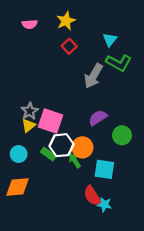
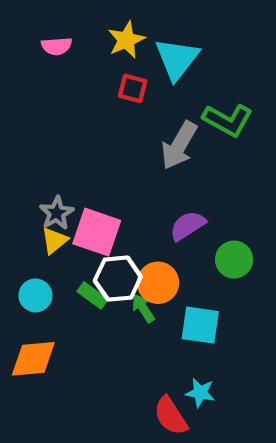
cyan triangle: (110, 40) -> (177, 59), moved, size x1.6
red square: (69, 46) -> (133, 88), turned -32
red semicircle: (92, 196) -> (171, 416), moved

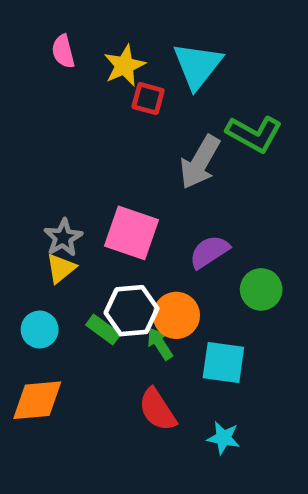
yellow star: (126, 40) -> (124, 66), moved
pink semicircle: (57, 46) -> (63, 51), turned 80
pink square: (97, 232) -> (132, 233), moved
red semicircle: (171, 416) -> (157, 410), moved

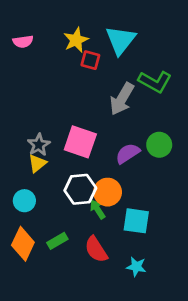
pink semicircle: (63, 51) -> (23, 41), moved, turned -84
green circle: (261, 289) -> (159, 145), moved
green rectangle: (103, 329) -> (57, 241), moved, turned -66
orange diamond: (37, 400) -> (23, 244), turned -60

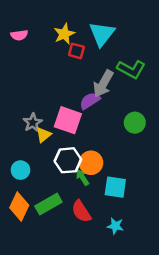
purple semicircle: (128, 153) -> (90, 101), moved
yellow triangle: (37, 163) -> (44, 135), moved
green rectangle: (57, 241) -> (48, 204), size x1.5

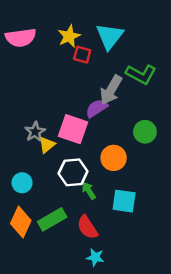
pink semicircle: (19, 35) -> (21, 38), size x1.6
orange circle: (91, 163) -> (114, 158), moved
cyan star: (115, 226) -> (95, 257), moved

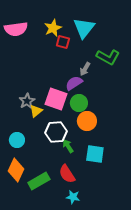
gray arrow: (111, 90) -> (85, 69), size x0.6
green circle: (145, 132) -> (79, 103), moved
green rectangle: (52, 219) -> (39, 181), moved

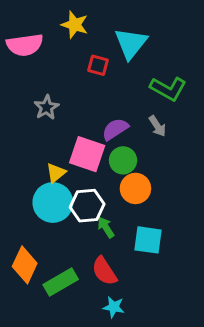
yellow star: (53, 28) -> (75, 25), moved, turned -30
gray arrow: (85, 69) -> (157, 126), moved, turned -64
gray star: (27, 101) -> (47, 107), moved
cyan circle: (17, 140) -> (53, 202), moved, size x1.6

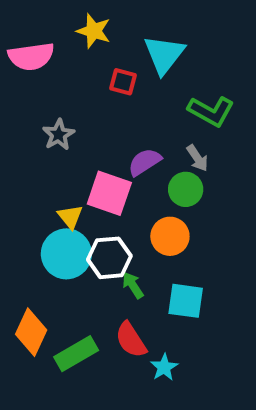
green circle: (123, 160) -> (186, 189), moved
yellow triangle: (56, 173) -> (70, 217), turned -30
cyan star: (114, 307) -> (164, 367), moved, turned 30

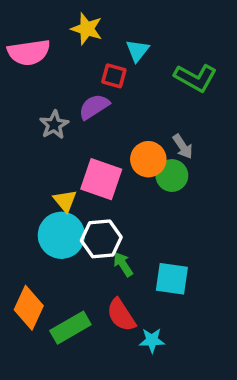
cyan triangle: (164, 54) -> (137, 51), moved, size x0.6
green L-shape: (211, 111) -> (195, 78), moved
purple semicircle: (145, 162) -> (94, 107), moved
orange circle: (170, 236) -> (148, 159), moved
cyan star: (164, 367) -> (152, 340), turned 30

